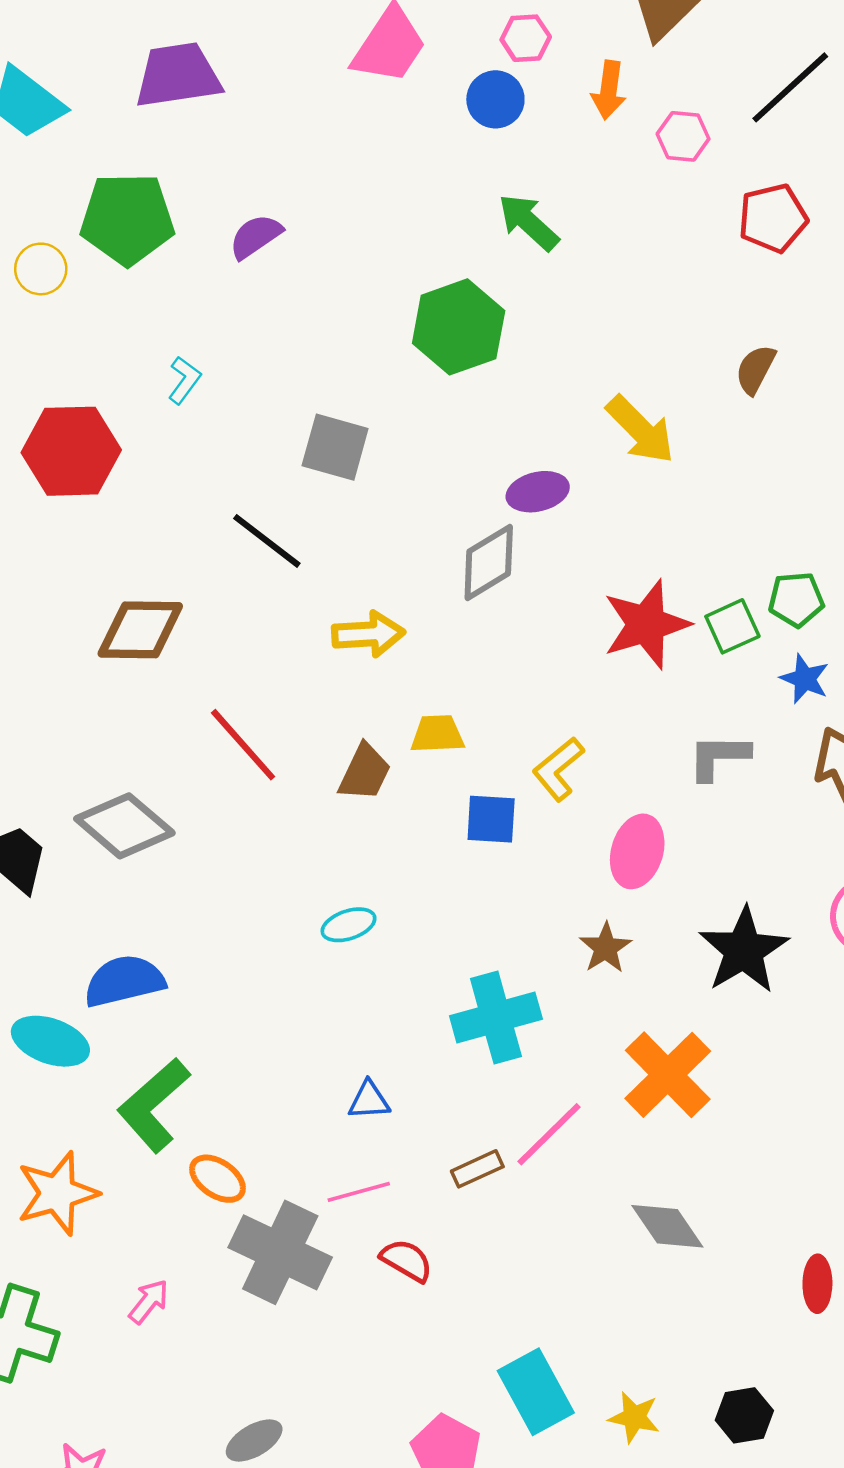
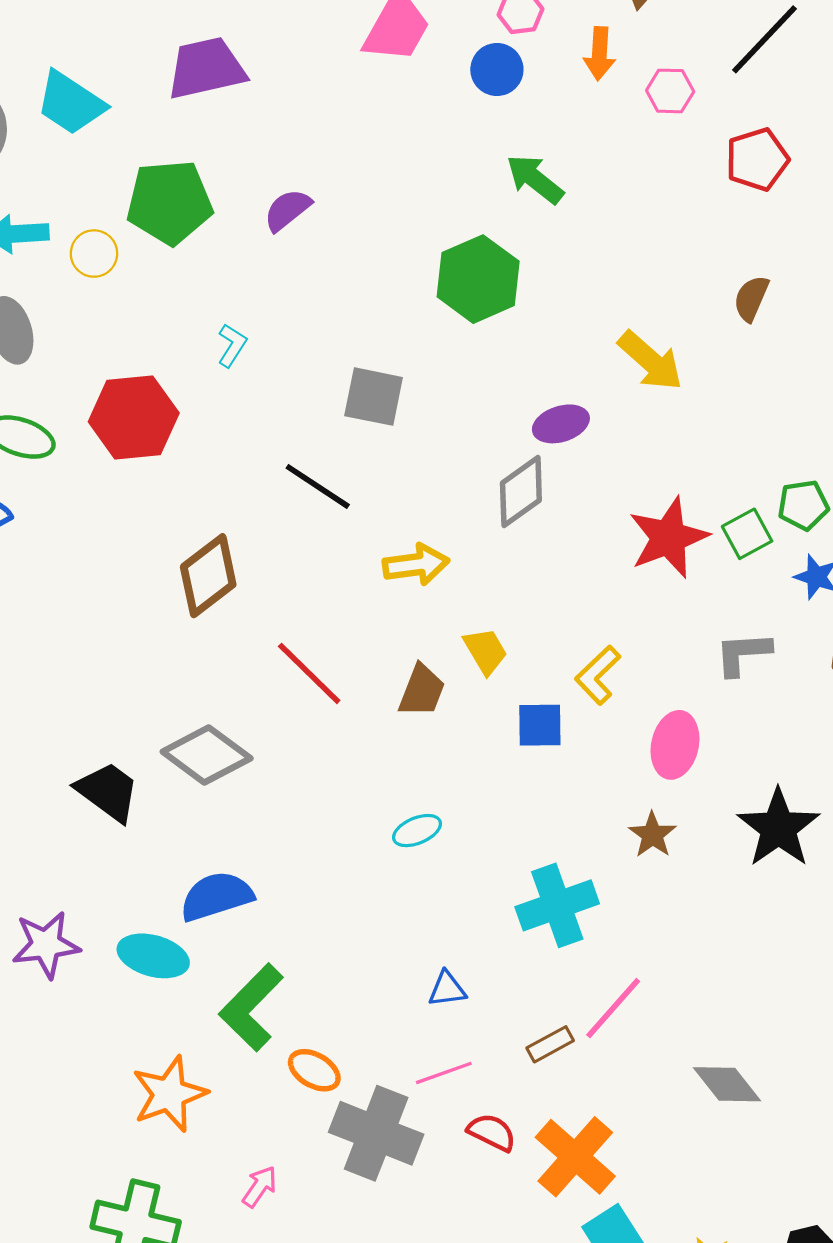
brown diamond: (140, 630) -> (208, 576), turned -34
yellow trapezoid: (437, 734) -> (485, 651), turned 66
orange cross: (668, 1075) -> (575, 1157), moved

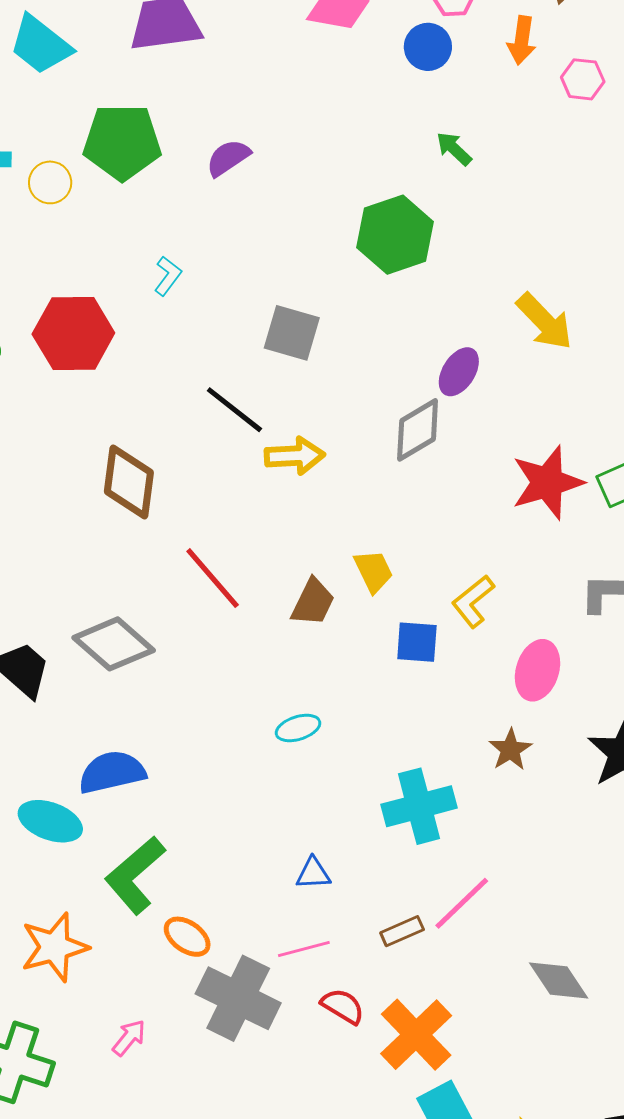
green arrow: (535, 179) -> (454, 149), size x0.7
purple ellipse: (561, 424) -> (459, 372), turned -45
yellow arrow: (416, 565) -> (295, 456), moved
brown diamond: (208, 576) -> (129, 482), turned -50

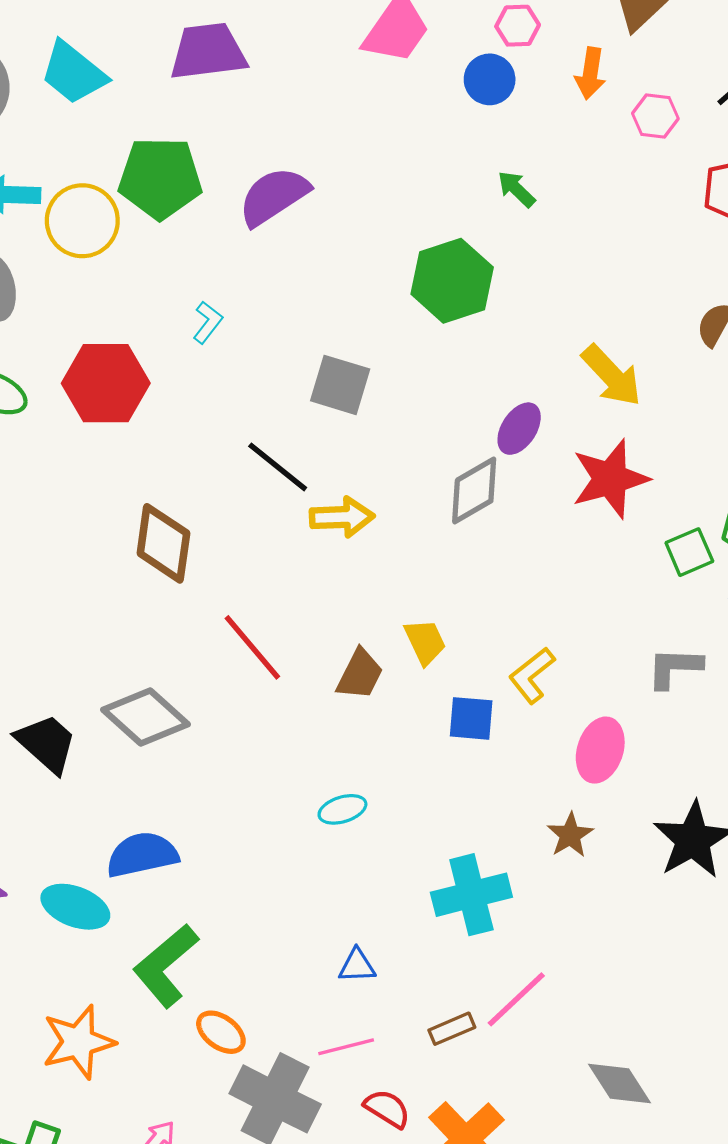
purple semicircle: (228, 158) -> (274, 196), size x1.5
yellow circle: (50, 182) -> (82, 221), size x1.6
red star: (547, 483) -> (610, 479), moved

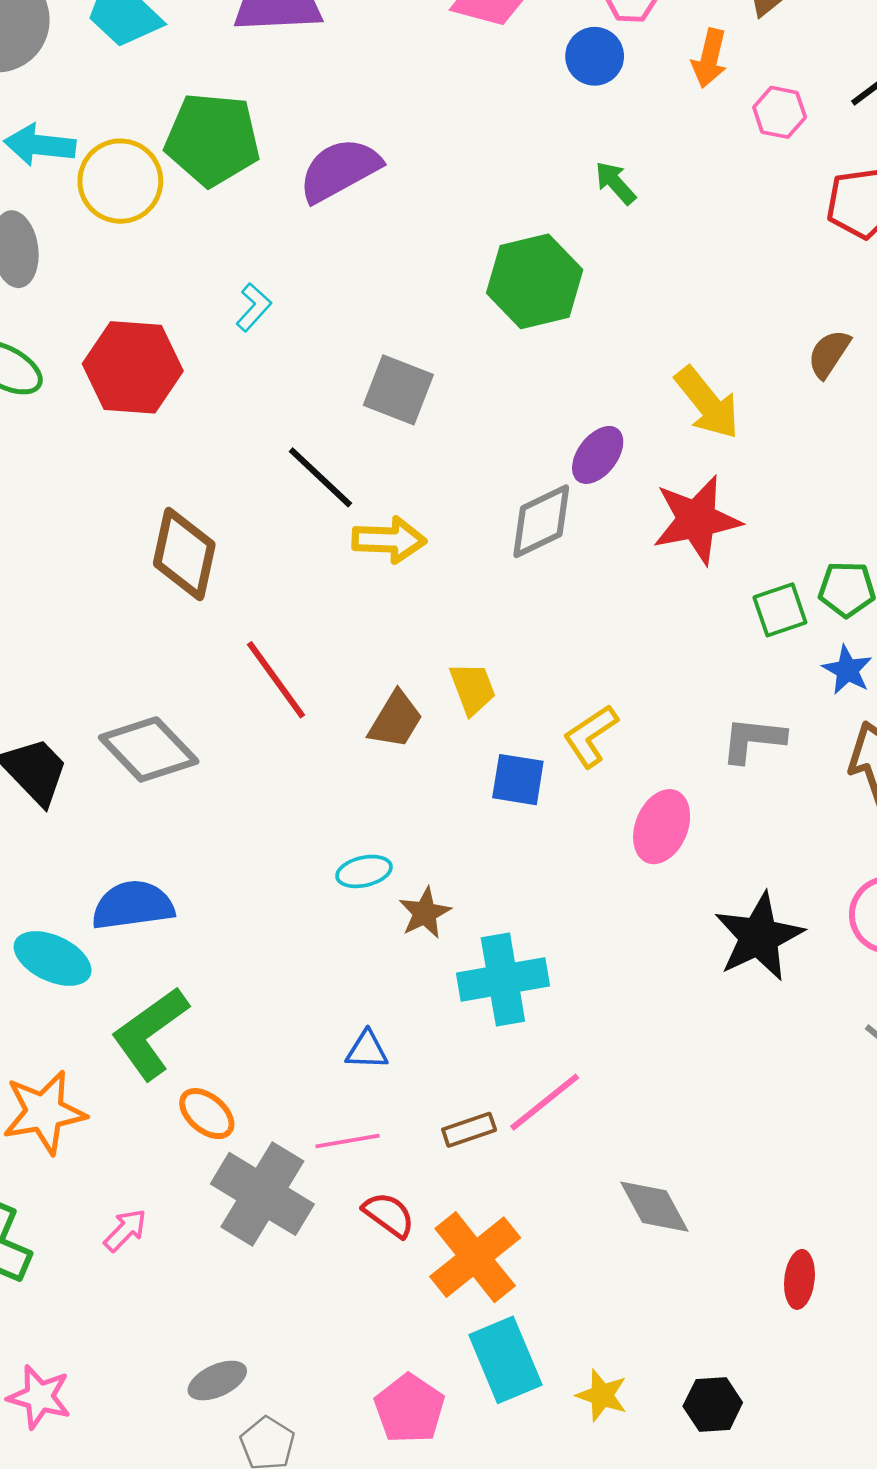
brown star: (570, 835) -> (425, 913), moved

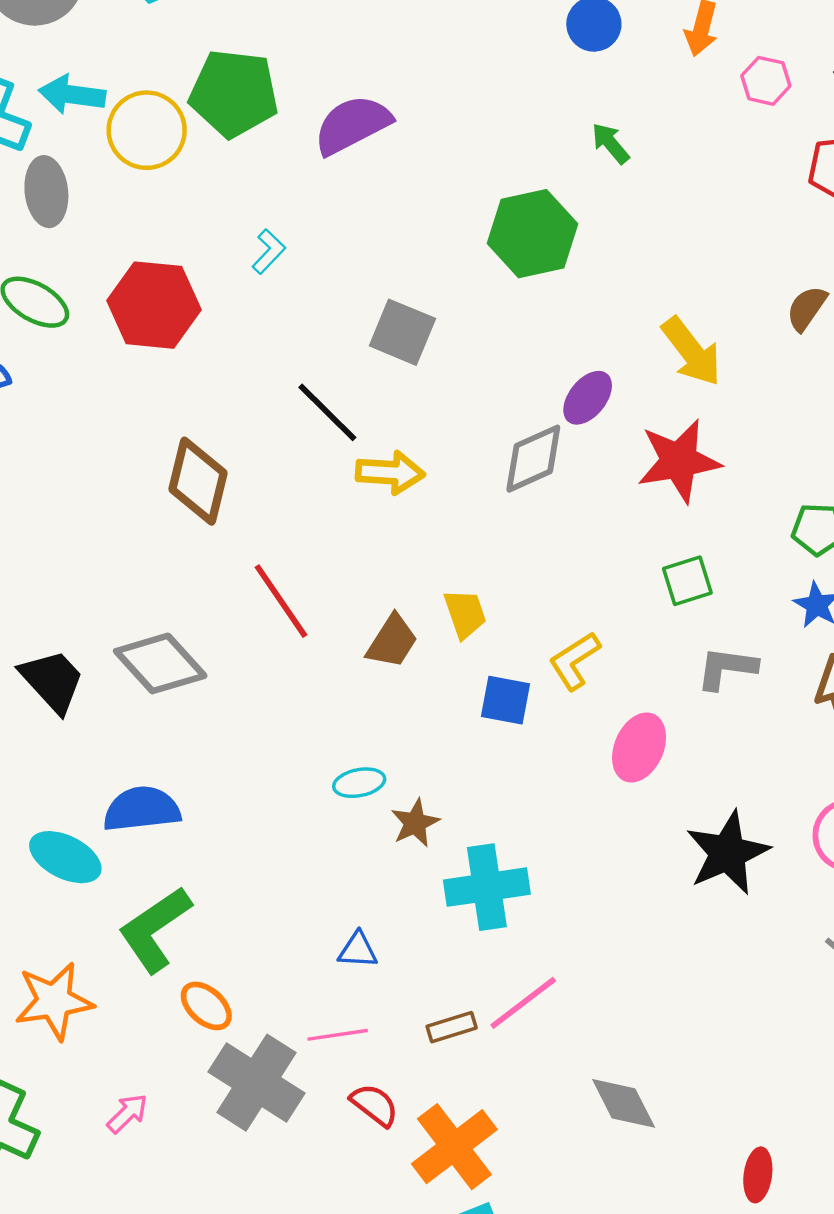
green square: (780, 610) -> (687, 581), moved

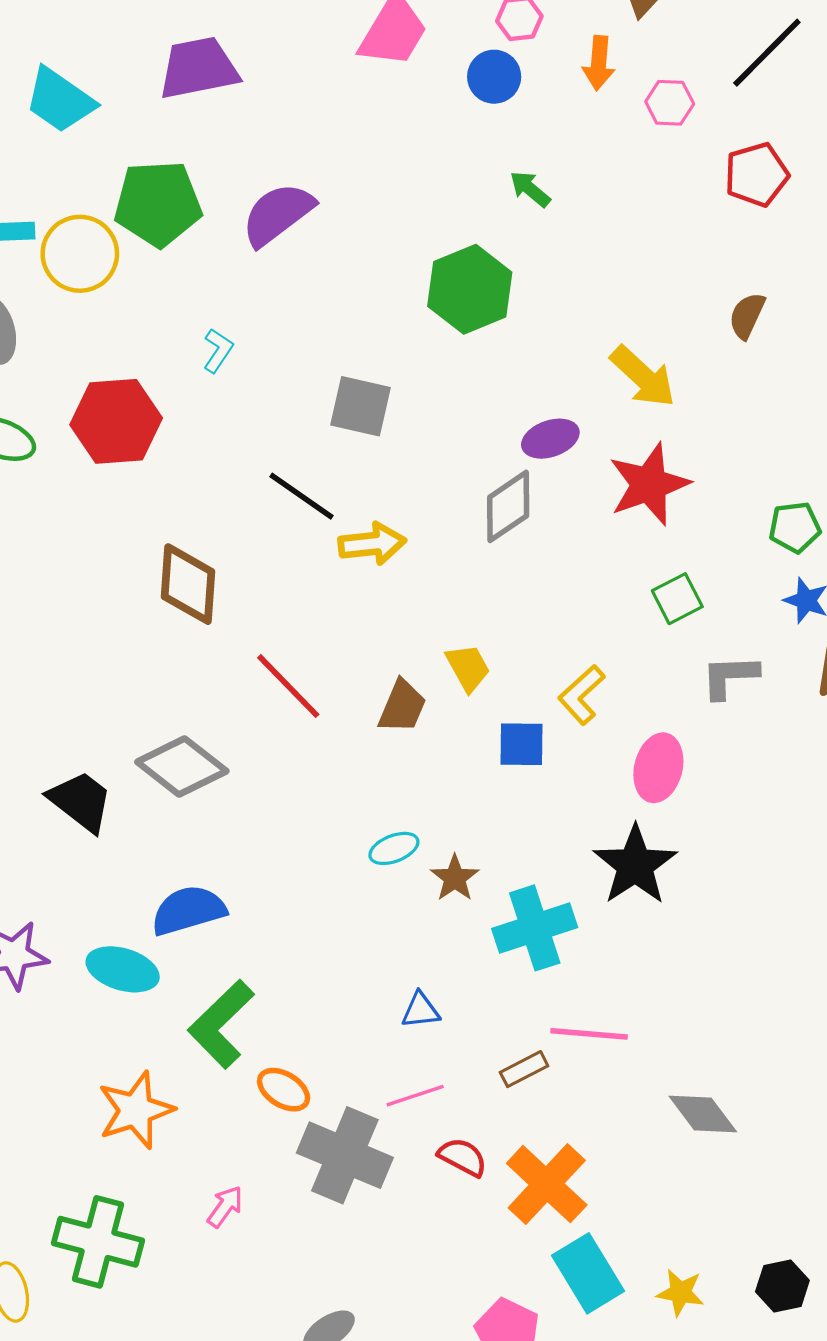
purple ellipse: (588, 398) -> (550, 439), turned 42
black star: (728, 853) -> (635, 865), moved
pink line: (523, 1003) -> (589, 1034), turned 52

